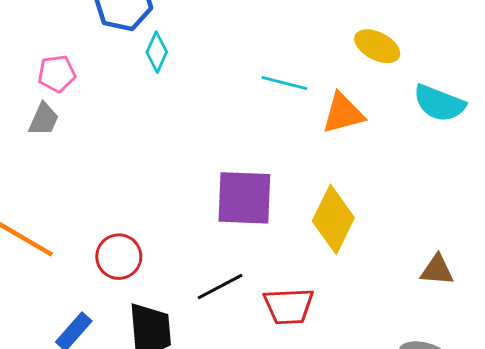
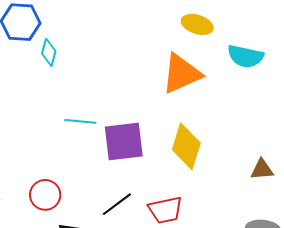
cyan line: (284, 83) -> (80, 121), moved
orange triangle: (343, 113) -> (181, 74), size x1.4

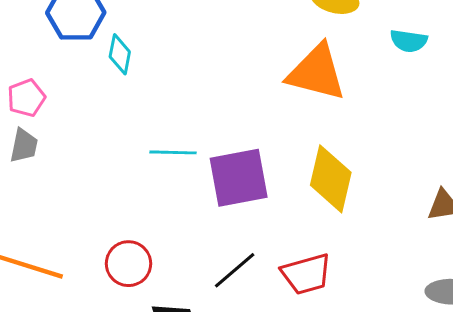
cyan semicircle: (245, 56) -> (409, 41), size x0.7
orange triangle: (181, 74) -> (316, 72), turned 42

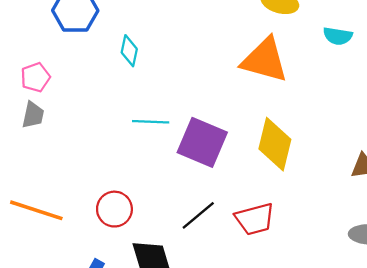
cyan diamond: (120, 54) -> (129, 51), moved
purple square: (239, 178) -> (202, 142), turned 33

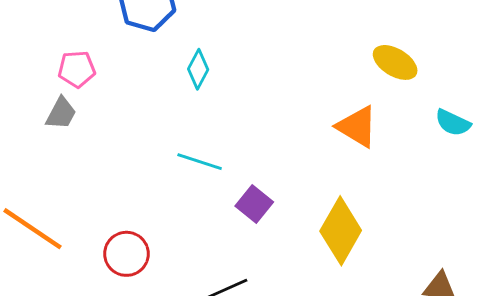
orange triangle: (265, 60) -> (357, 127), size x0.7
purple square: (202, 142) -> (254, 204), size x0.6

